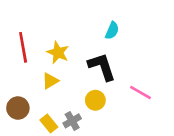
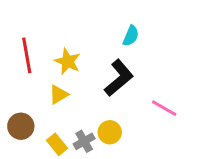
black L-shape: (102, 67) -> (119, 78), turned 68
yellow circle: (95, 100) -> (110, 132), moved

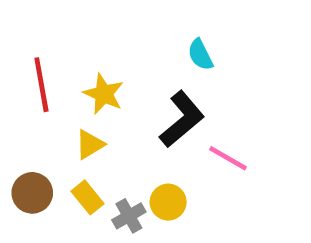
cyan semicircle: (131, 36) -> (200, 55), turned 130
pink line: (164, 108) -> (228, 158), moved
yellow rectangle: (57, 144) -> (88, 197), moved

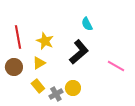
pink line: (228, 158) -> (116, 66), moved
brown circle: (32, 193) -> (14, 67), moved

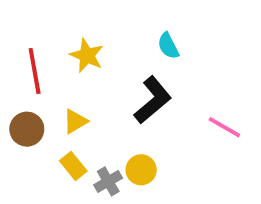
yellow star: (45, 41) -> (87, 56), moved

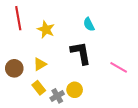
red line: (35, 71) -> (18, 18), moved
black L-shape: (153, 100) -> (81, 53), turned -60

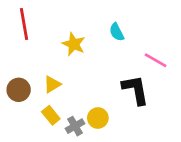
yellow star: (46, 29) -> (74, 44), moved
black L-shape: (81, 53) -> (135, 90), moved
pink line: (119, 67) -> (156, 60), moved

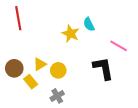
yellow star: (74, 44) -> (71, 34), moved
yellow rectangle: (51, 115) -> (31, 82), moved
yellow circle: (98, 118) -> (58, 70), moved

